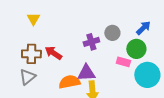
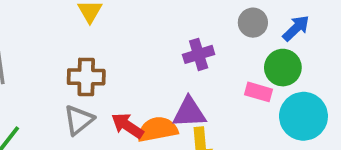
gray circle: (112, 33) -> (253, 23), moved
red arrow: (53, 53) -> (127, 126), moved

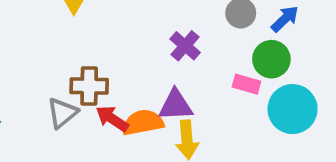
purple cross: (199, 54) -> (185, 46), turned -32
brown cross: (86, 77) -> (89, 86), moved

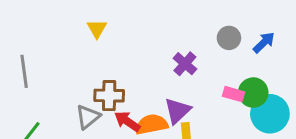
green circle: (271, 59) -> (253, 93), moved
purple triangle: (175, 105) -> (177, 111), turned -40

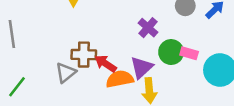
green circle: (253, 93) -> (171, 52), moved
red arrow: (127, 121) -> (106, 64), moved

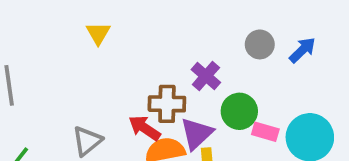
pink rectangle: (189, 53) -> (265, 132), moved
brown cross: (84, 55) -> (167, 104), moved

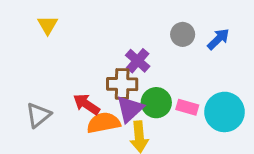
brown cross: (167, 104) -> (122, 84), moved
green circle: (239, 111) -> (156, 103), moved

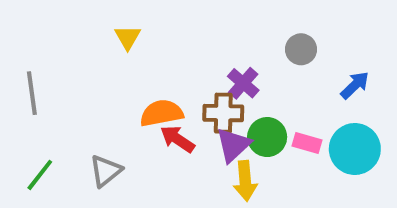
blue arrow: (218, 39) -> (355, 85), moved
gray triangle: (38, 115) -> (106, 171), moved
orange semicircle: (103, 123) -> (161, 113), moved

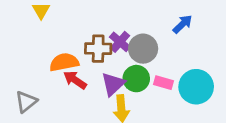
gray circle: (301, 49) -> (143, 49), moved, size x1.4
blue arrow: (355, 85) -> (183, 24), moved
brown cross: (223, 113) -> (98, 49), moved

